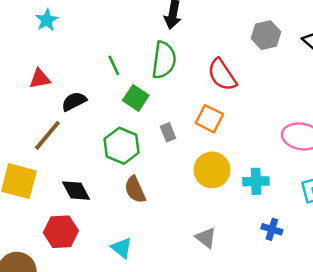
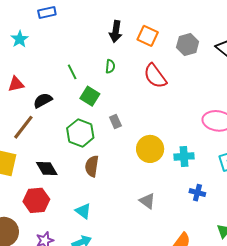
green semicircle: (164, 60) -> (110, 66), size x0.5
orange square: (209, 119) -> (148, 36), moved
brown semicircle: (135, 190) -> (92, 166), turned 35

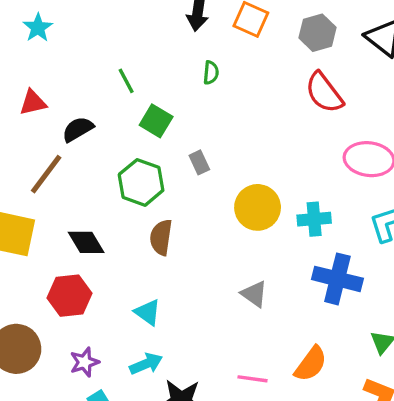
green semicircle: (110, 66) -> (211, 73), moved
red semicircle: (155, 76) -> (324, 93), moved
blue cross: (197, 193) -> (337, 279), size x1.8

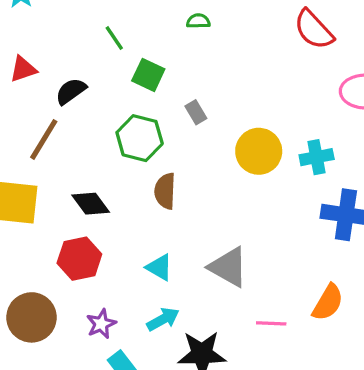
green semicircle: (211, 73) -> (198, 21), turned -90
gray triangle: (254, 294) -> (228, 267), moved, size x1.5

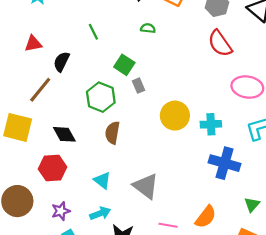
green square: (148, 75) -> (124, 65), moved
black semicircle: (71, 91) -> (61, 62), turned -36

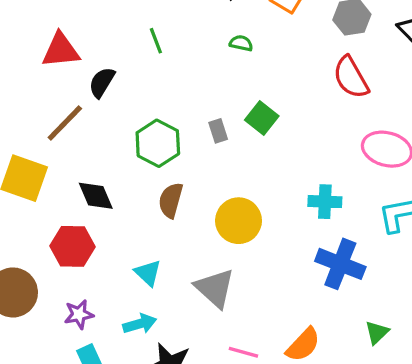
red triangle: (33, 44) -> (61, 50), size x1.4
green square: (124, 65) -> (262, 118), moved
yellow circle: (175, 116) -> (239, 221), moved

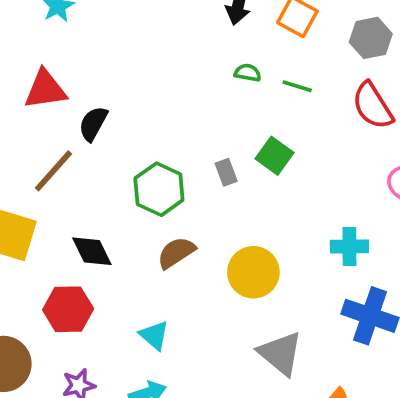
green line: (156, 41) -> (297, 86), moved, turned -50
brown semicircle: (171, 200) -> (176, 253), turned 44
gray triangle: (215, 288) -> (280, 353), moved

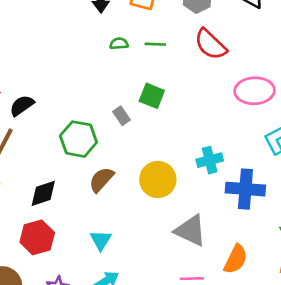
black semicircle: (93, 124) -> (22, 106), turned 40
cyan cross: (349, 247) -> (210, 160), moved
black diamond: (92, 251) -> (43, 193), turned -68
cyan triangle: (154, 335) -> (101, 240), turned 35

